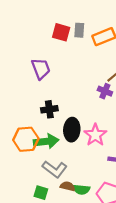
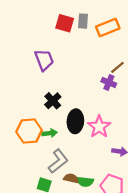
black cross: (49, 109) -> (53, 101), turned -35
green arrow: (46, 141) -> (50, 133), size x0.6
gray L-shape: (55, 169) -> (58, 161), turned -75

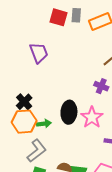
purple cross: (109, 82) -> (101, 86), moved
black cross: (53, 101) -> (24, 102), moved
gray L-shape: (58, 161) -> (37, 151), moved

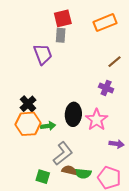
gray rectangle: (76, 15) -> (61, 35), moved
red square: (59, 17) -> (63, 18), turned -30
gray L-shape: (37, 151) -> (63, 153), moved

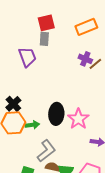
purple cross: (106, 88) -> (85, 59), moved

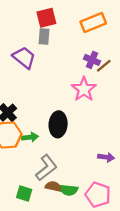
purple trapezoid: (27, 57) -> (24, 58), turned -30
pink star: (78, 119) -> (84, 89), moved

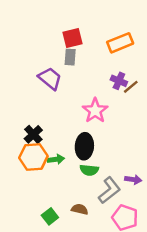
pink star: (84, 89) -> (95, 111), moved
gray L-shape: (46, 168) -> (109, 190), moved
green semicircle: (69, 190) -> (89, 170), moved
green square: (24, 193) -> (50, 216), turned 35

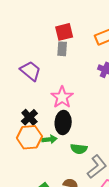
purple trapezoid: (50, 78) -> (30, 71), moved
pink star: (95, 111) -> (62, 97), moved
black ellipse: (84, 146) -> (63, 122), moved

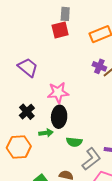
gray rectangle: (62, 49) -> (65, 14), moved
pink star: (62, 97) -> (58, 93), turned 30
orange hexagon: (29, 137) -> (19, 147), moved

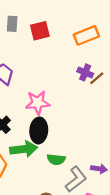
gray rectangle: (65, 14) -> (12, 24), moved
green arrow: (46, 133) -> (24, 149), size x1.6

